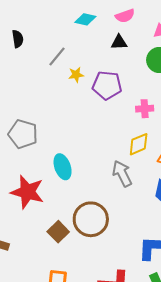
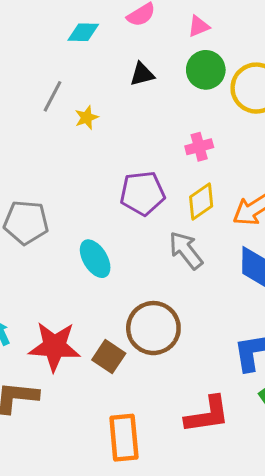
black triangle: (119, 42) -> (142, 74), moved
purple pentagon: (107, 85) -> (142, 193), moved
red star: (27, 192) -> (54, 346), moved

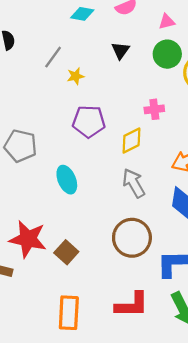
black triangle: (142, 74) -> (121, 51), turned -48
purple pentagon: (142, 193) -> (89, 122), moved
yellow diamond: (201, 202) -> (131, 141), moved
brown circle: (153, 328) -> (132, 238), moved

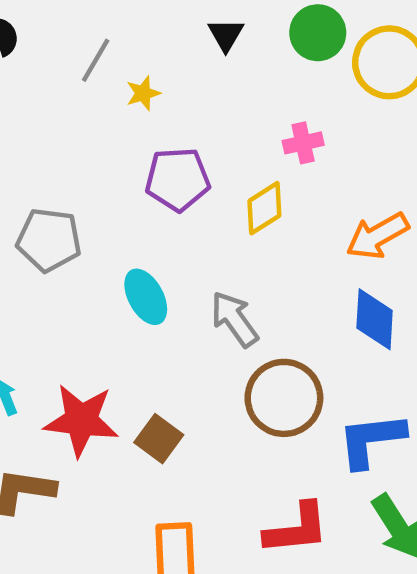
gray arrow: (134, 183) -> (234, 319), moved

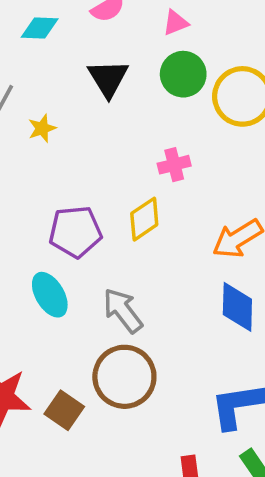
black triangle: (226, 35) -> (108, 78), size x1.4
purple pentagon: (178, 179) -> (75, 232), moved
brown circle: (284, 398) -> (124, 377), moved

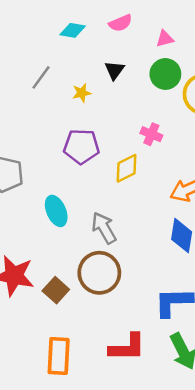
black triangle: (108, 78) -> (114, 70), size x0.7
yellow star: (42, 128) -> (82, 93), moved
pink cross: (174, 165) -> (151, 134), turned 30
purple pentagon: (75, 232) -> (81, 146), moved

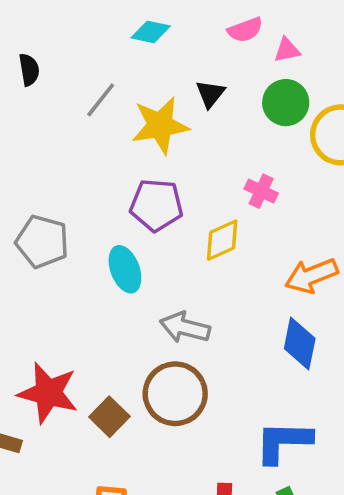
pink semicircle: (120, 23) -> (245, 30), moved
yellow star: (82, 93) -> (160, 125), size x2.0
cyan ellipse: (56, 211) -> (125, 269), moved
gray arrow: (104, 228) -> (185, 327), turned -48

